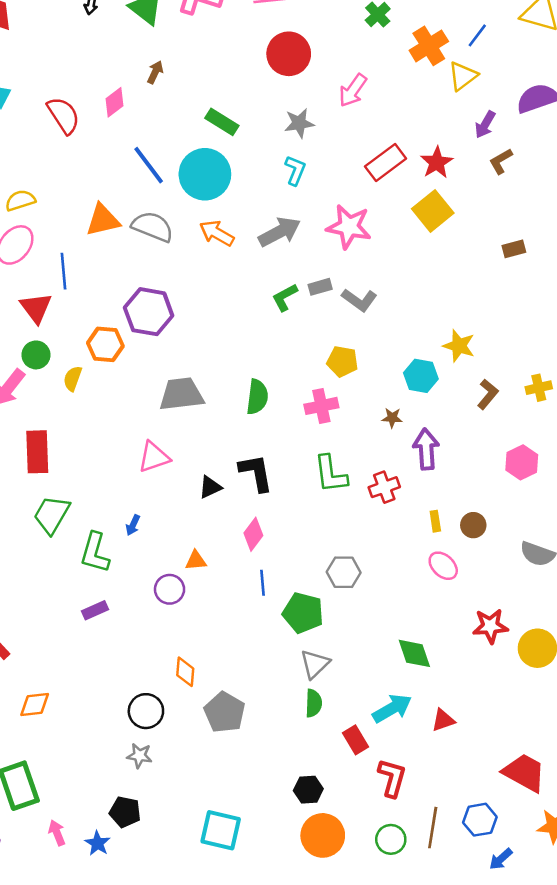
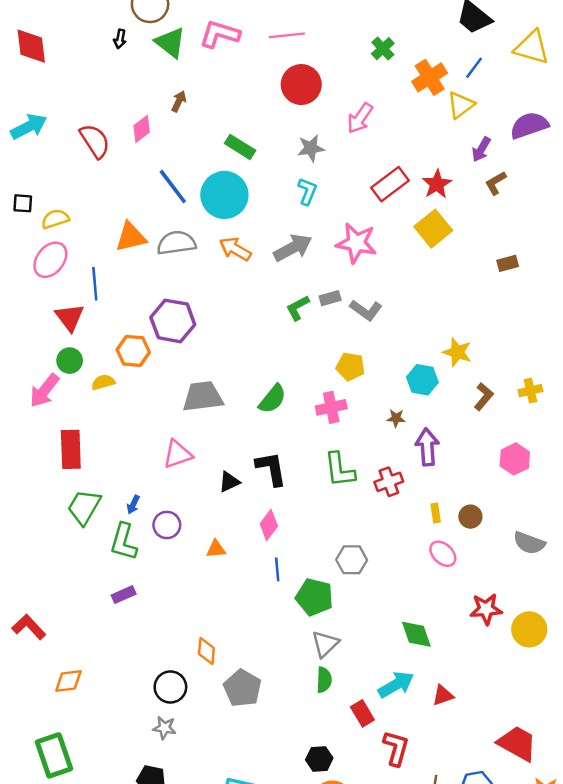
gray semicircle: (153, 227) -> (176, 243), turned -30
yellow semicircle: (73, 379) -> (103, 382), turned 55
green semicircle: (257, 397) -> (272, 399), turned 32
blue arrow: (133, 525) -> (133, 505), moved
purple circle: (170, 589) -> (167, 525), moved

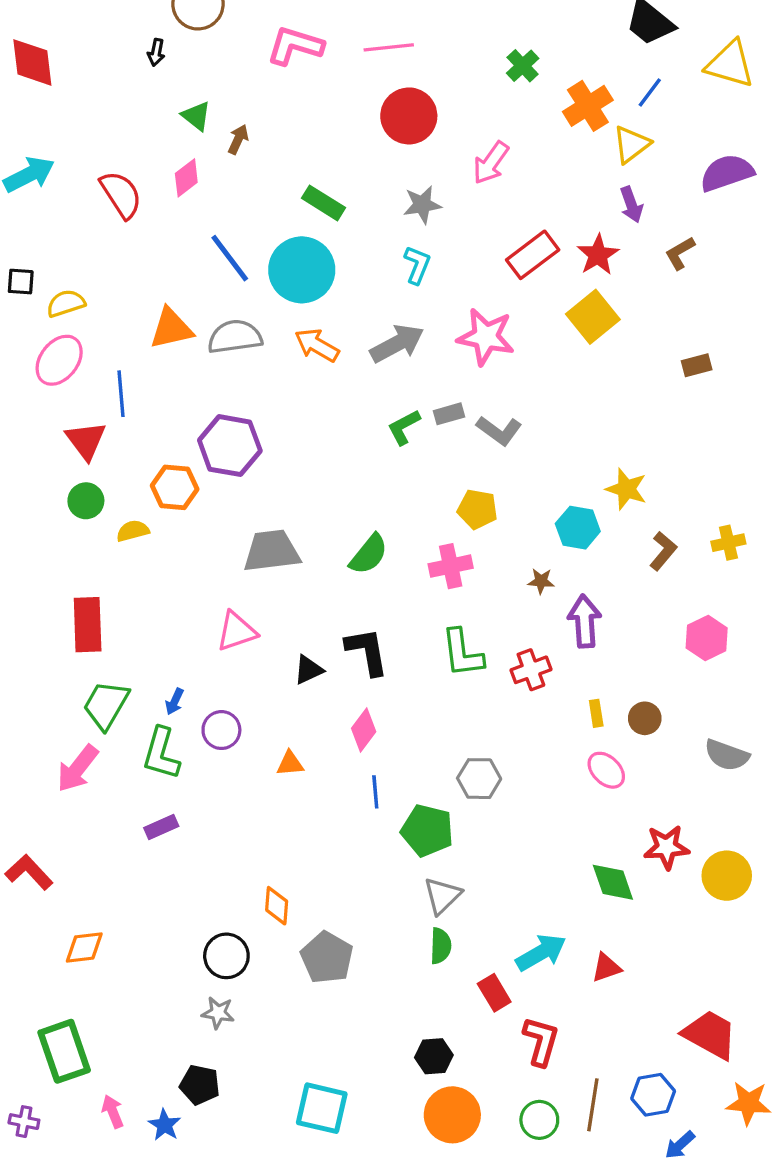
green triangle: (170, 43) -> (196, 116), moved, size x0.7
purple arrow: (481, 149) -> (631, 205), moved, turned -50
pink arrow: (44, 391) -> (78, 769), moved
green diamond: (416, 634) -> (613, 882), moved

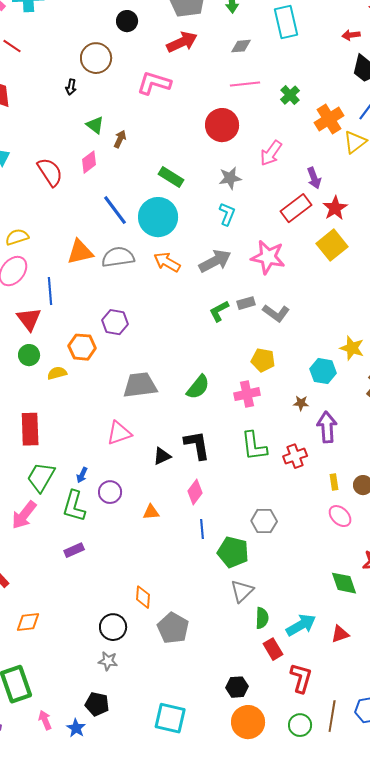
pink line: (389, 47) -> (245, 84), moved
purple arrow: (631, 205) -> (314, 178), moved
purple hexagon: (230, 446) -> (115, 322), size x0.7
green semicircle: (441, 946) -> (262, 618), moved

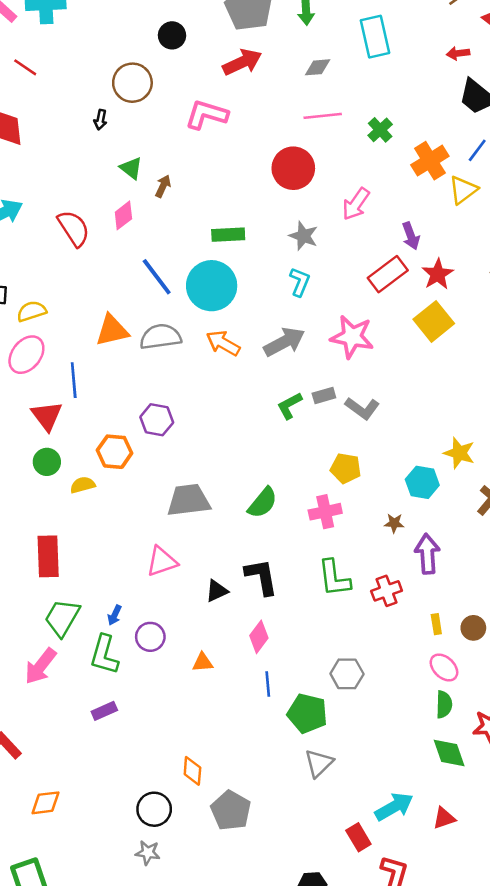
green rectangle: (171, 177) -> (228, 235), turned -35
gray star: (230, 178) -> (304, 236), turned 30
green semicircle: (262, 618) -> (444, 704), moved

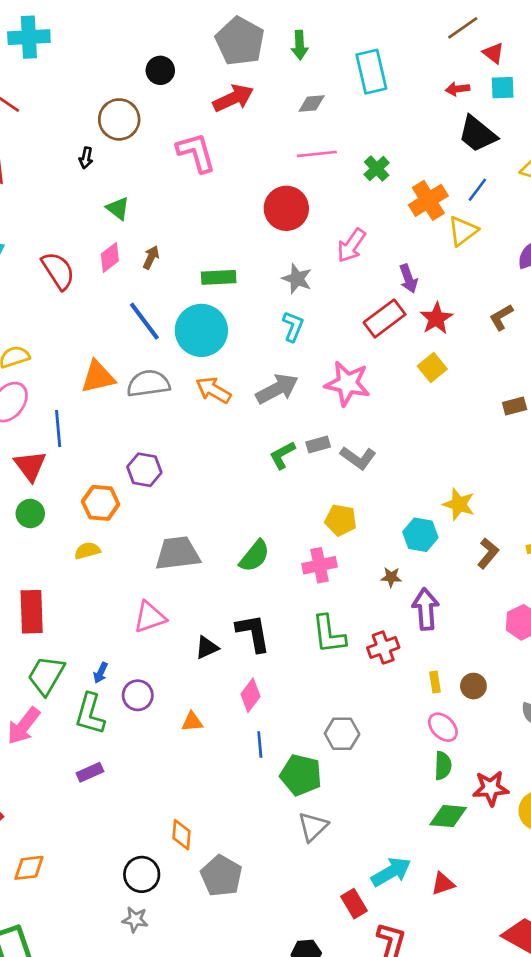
pink L-shape: (206, 115) -> (196, 153), turned 57
brown arrow: (163, 186) -> (151, 257), moved
yellow square: (434, 321) -> (432, 368), size x0.7
yellow semicircle: (83, 485) -> (87, 551), moved
green diamond: (449, 753) -> (448, 816), turned -66

